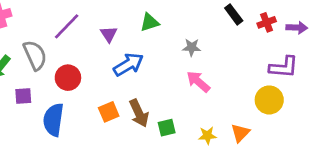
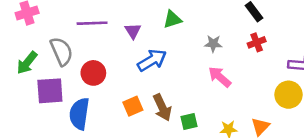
red cross: (267, 22) -> (257, 42), moved
purple line: (67, 26) -> (92, 23), turned 44
purple square: (23, 96) -> (50, 91), size x1.6

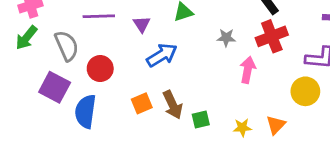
red cross: (257, 42) -> (272, 36), size x1.6
green arrow: (27, 63) -> (26, 38), moved
pink arrow: (220, 77) -> (248, 70), moved, turned 60
purple square: (50, 91) -> (55, 87), turned 32

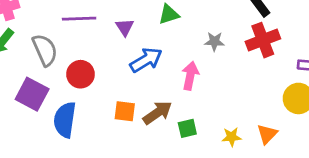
pink arrow: (248, 70) -> (190, 76), moved
orange square: (142, 103) -> (125, 111), turned 30
brown arrow: (173, 105) -> (157, 113), turned -100

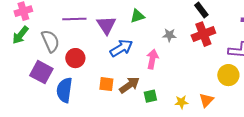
purple triangle: (125, 27) -> (106, 25), size x1.5

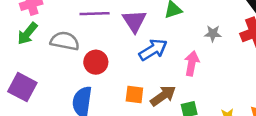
gray semicircle: (50, 41) -> (65, 41), turned -55
purple square: (41, 72) -> (22, 87), moved

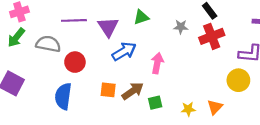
gray star: (213, 34) -> (181, 27), moved

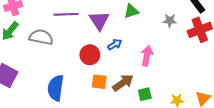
blue arrow: (124, 51) -> (115, 44), size x0.6
red circle: (75, 62) -> (90, 55), moved

